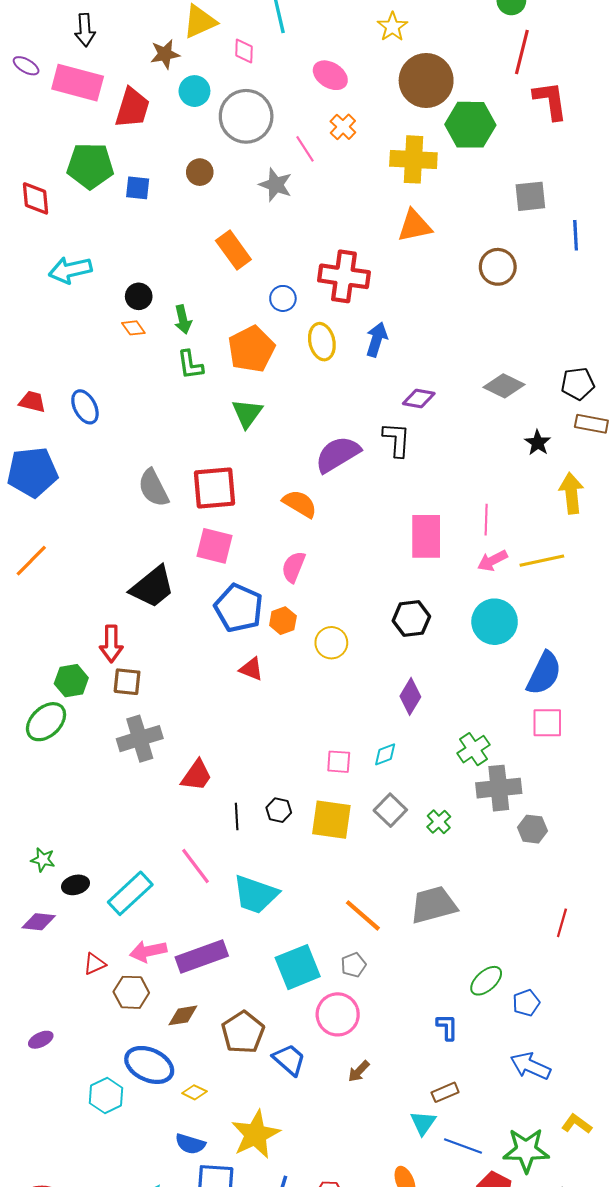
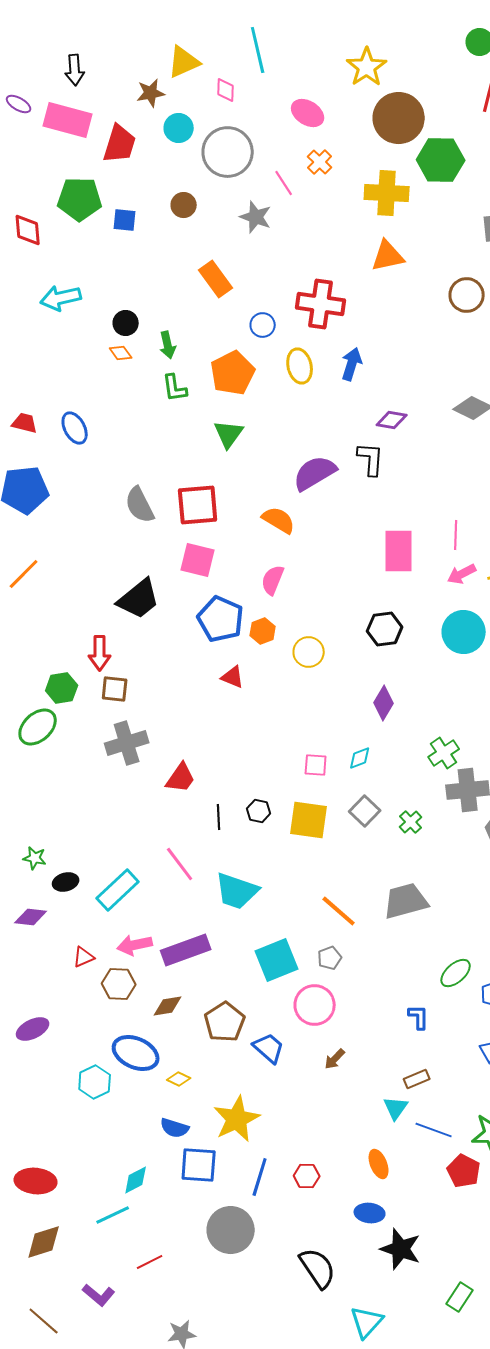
yellow star: (392, 27) -> (367, 67), size x1.4
purple ellipse: (41, 1040) -> (33, 1029), size x1.4

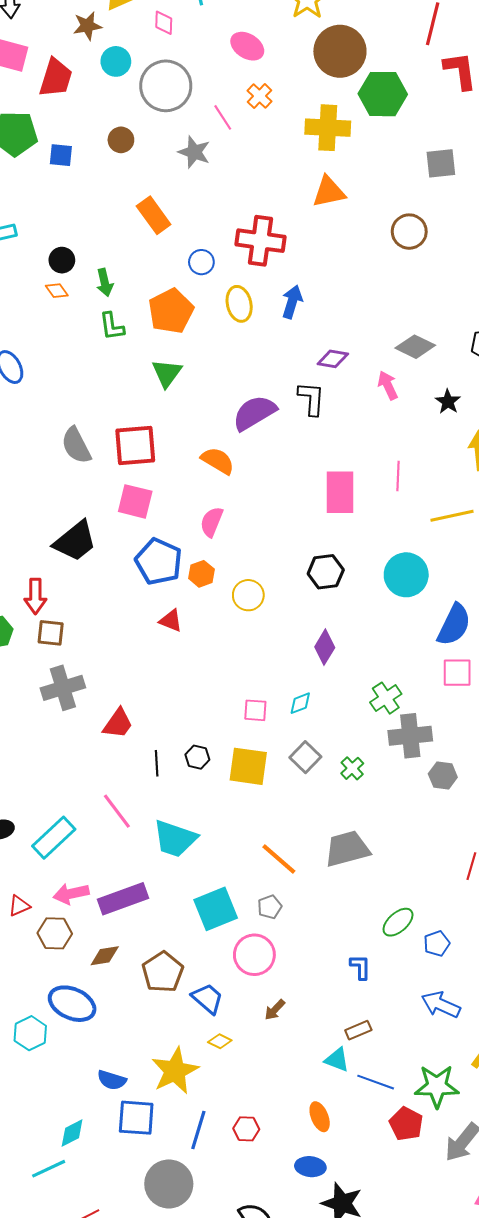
pink arrow: (462, 574) -> (388, 385), moved, turned 92
yellow diamond: (179, 1079) -> (220, 1041), moved
cyan triangle: (396, 1108) -> (337, 1060), turned -44

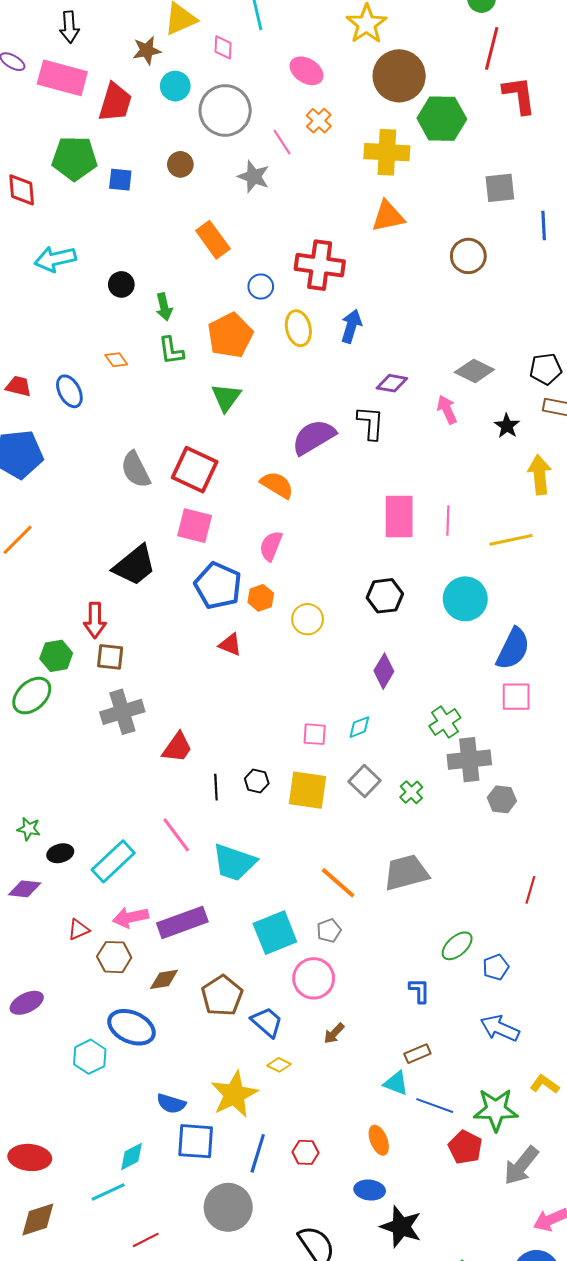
orange diamond: (57, 291) -> (116, 360), moved
red square: (135, 445) -> (195, 470), turned 30
pink line: (398, 476) -> (448, 521), moved

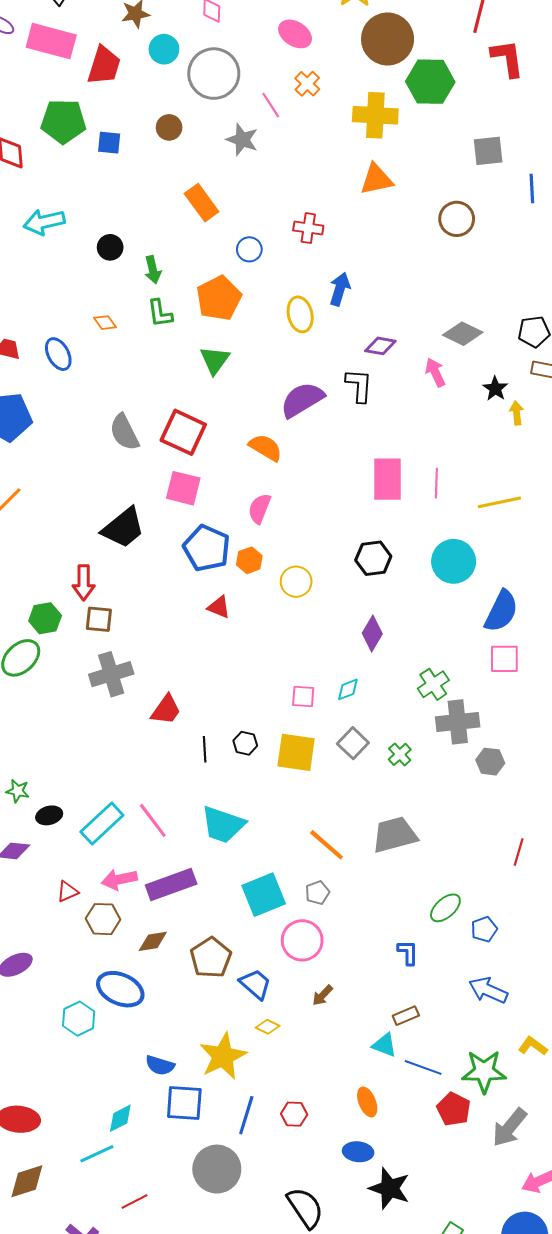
red cross: (320, 265) -> (308, 228), size x0.6
yellow ellipse: (298, 328) -> (300, 314), moved
yellow arrow: (540, 475) -> (517, 413), moved, size x0.6
pink line: (176, 835) -> (153, 820), moved

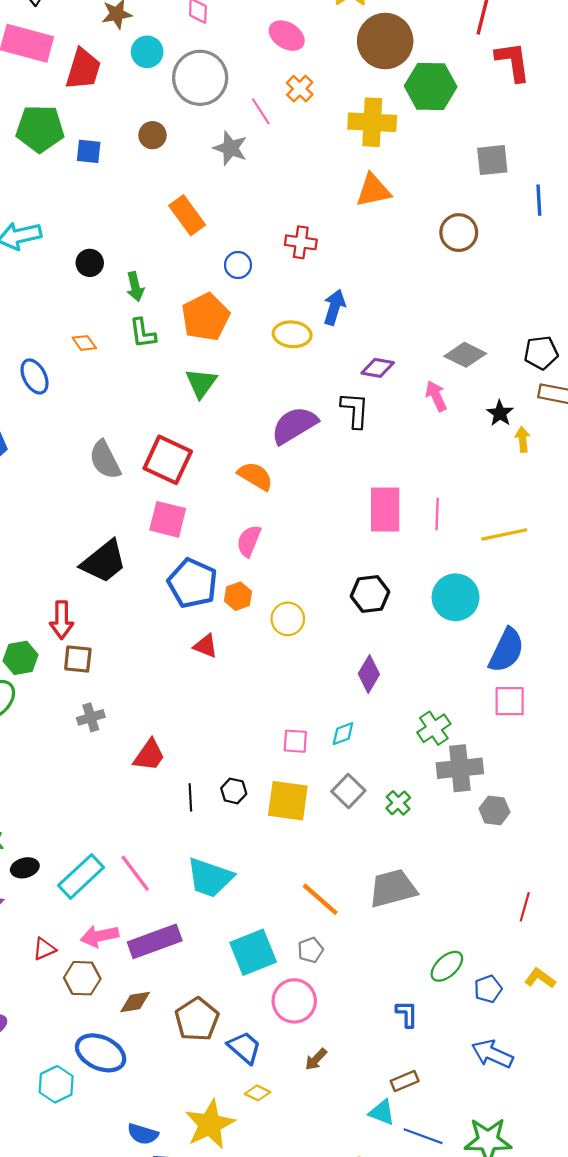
yellow ellipse: (300, 314) -> (292, 334), turned -72
gray cross: (111, 674) -> (91, 717), size x0.6
yellow L-shape: (533, 1046) -> (540, 978), moved

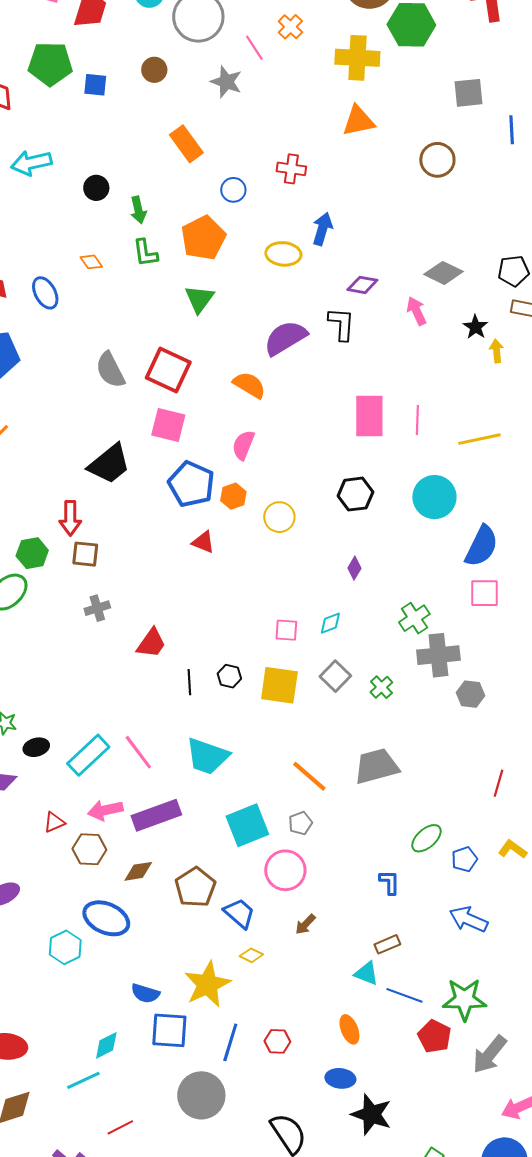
purple diamond: (369, 674) -> (354, 568), size x0.7

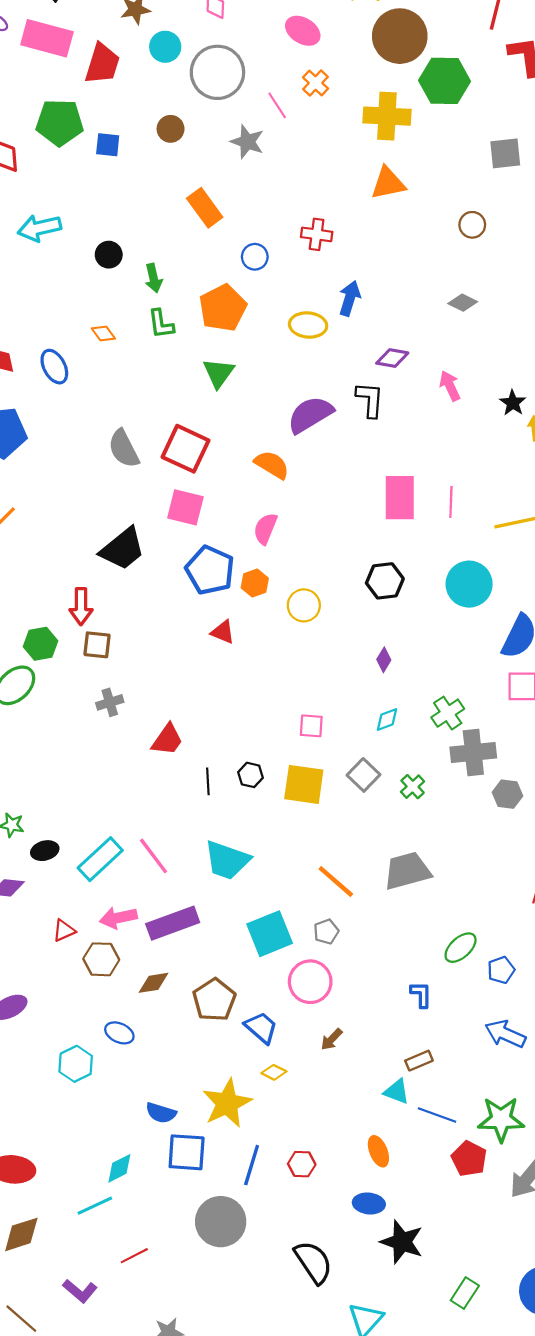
brown circle: (437, 160) -> (472, 225), size x0.7
gray diamond: (443, 273) -> (463, 303), moved, size x0.7
cyan diamond: (330, 623) -> (387, 719), moved
blue ellipse: (106, 918) -> (119, 1033), size x0.6

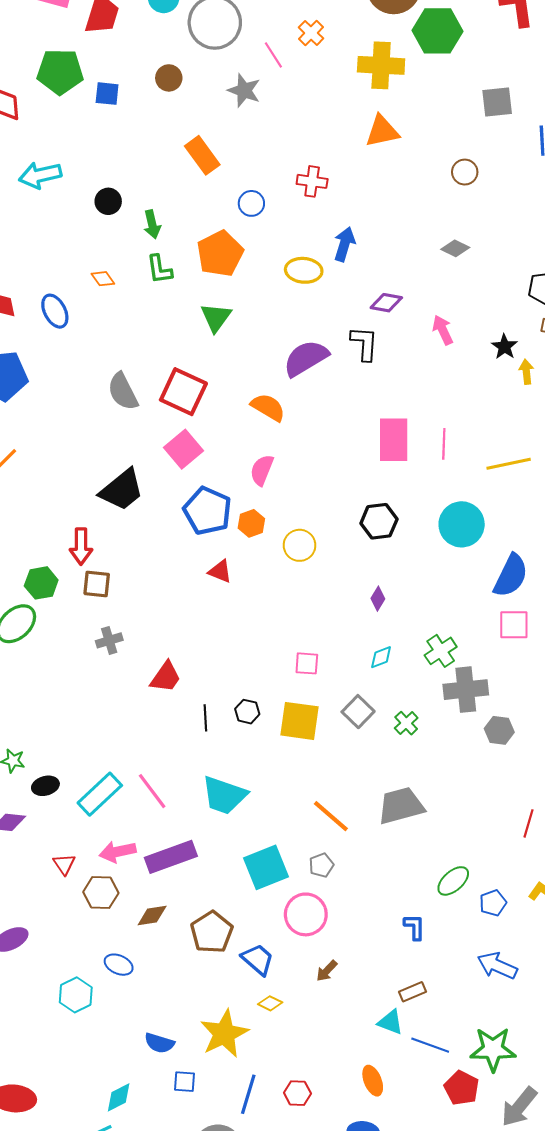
pink square: (185, 507) -> (183, 449), turned 36
red triangle: (64, 931) -> (64, 864), turned -40
blue square: (187, 1152) -> (184, 1082), size x0.6

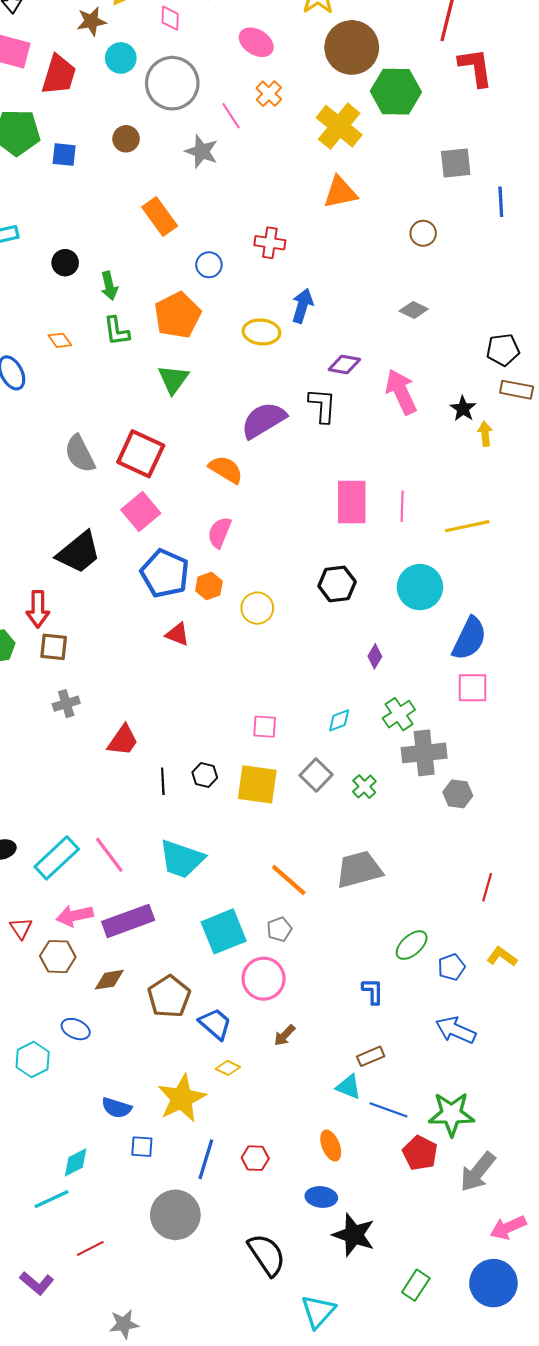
yellow cross: (381, 65) -> (339, 126), turned 36
pink arrow: (443, 330) -> (401, 392), size x1.5
purple diamond: (378, 599) -> (375, 656), moved

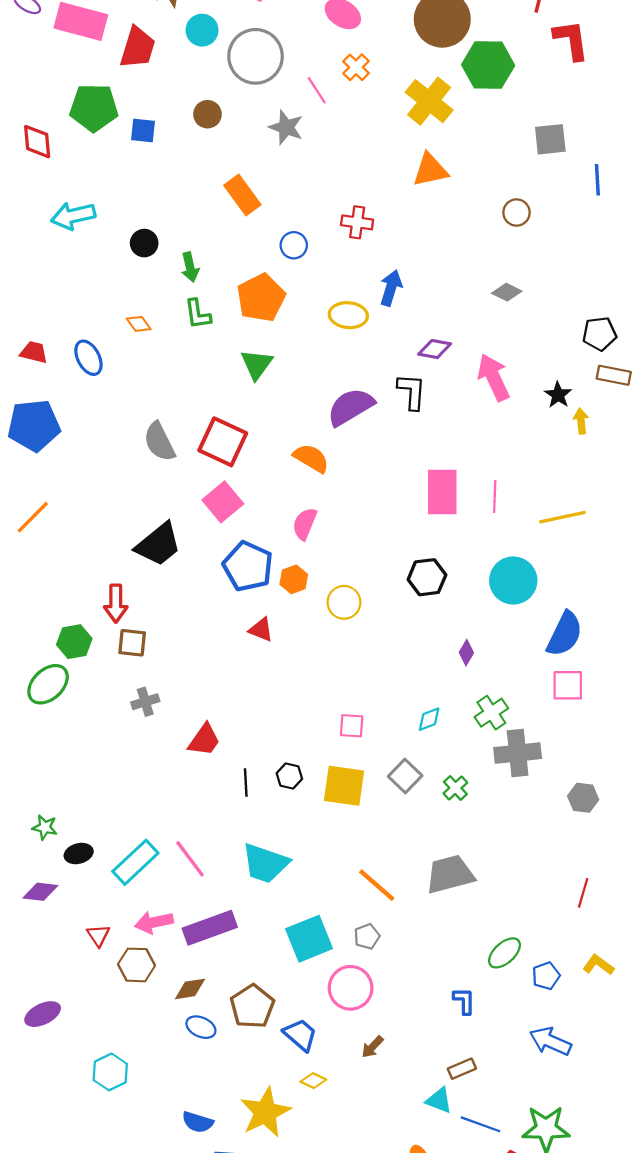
gray hexagon: (458, 794) -> (583, 798), moved
blue ellipse: (76, 1029) -> (201, 1027), moved

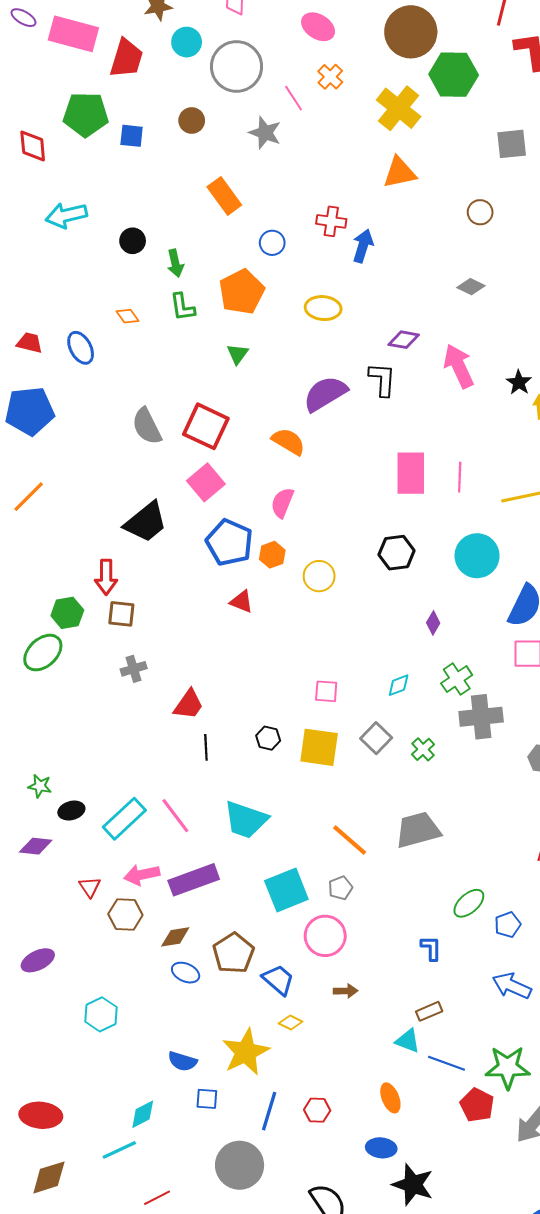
blue arrow: (391, 288) -> (363, 246), moved
green triangle: (257, 364) -> (238, 354), size x0.7
black line: (246, 783) -> (206, 747), moved
brown arrow: (372, 1047) -> (346, 991), turned -135

